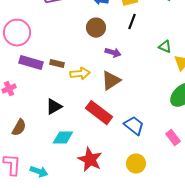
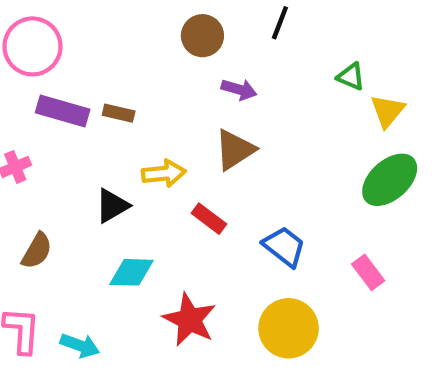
yellow arrow: (80, 74) -> (164, 173), moved
red rectangle: (99, 113) -> (209, 219), size x0.6
yellow circle: (136, 164) -> (289, 328), size x1.4

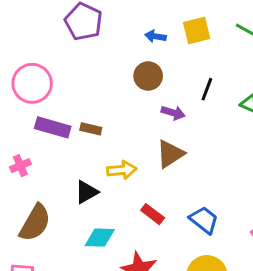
black line: (280, 23) -> (207, 89), moved
red rectangle: (209, 219) -> (153, 214), moved
brown semicircle: (37, 251) -> (35, 223), size x1.5

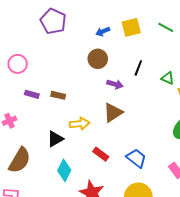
blue arrow: (155, 36) -> (103, 31), turned -32
pink circle: (32, 83) -> (18, 64), size x0.7
purple rectangle: (53, 127) -> (32, 94), size x0.6
cyan diamond: (100, 238) -> (64, 170), turned -65

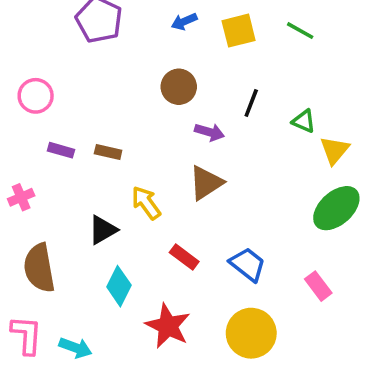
blue arrow: (103, 31) -> (184, 22), moved
yellow arrow: (79, 124) -> (146, 203), turned -120
brown semicircle: (20, 160) -> (39, 268), turned 140

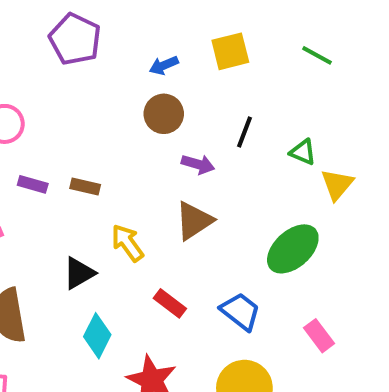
blue arrow: (184, 22) -> (164, 65), moved
green line: (300, 31) -> (317, 55), moved
green ellipse: (336, 208) -> (293, 249), moved

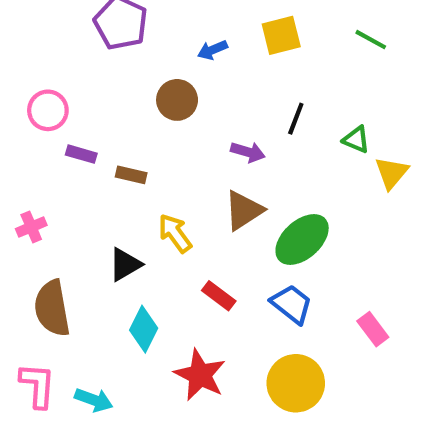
brown circle: (164, 114) -> (177, 100), moved
purple rectangle: (33, 184) -> (81, 154), moved
green ellipse: (293, 249) -> (302, 239), moved

